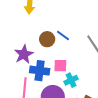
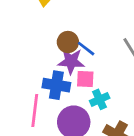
blue line: (63, 35) -> (86, 49), moved
purple star: (24, 54) -> (71, 61), moved, turned 30

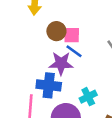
brown circle: (68, 42) -> (56, 31), moved
pink square: (85, 79) -> (72, 35), moved

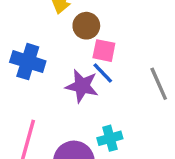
brown circle: (56, 31) -> (86, 26), moved
blue cross: (49, 85) -> (28, 62), moved

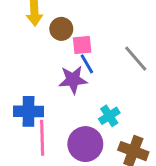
blue cross: (28, 62) -> (28, 111), moved
blue line: (103, 73) -> (87, 64), turned 30

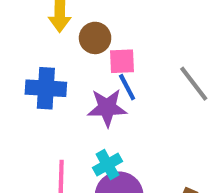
blue cross: (28, 111) -> (46, 88), moved
cyan cross: (109, 116) -> (107, 165), moved

